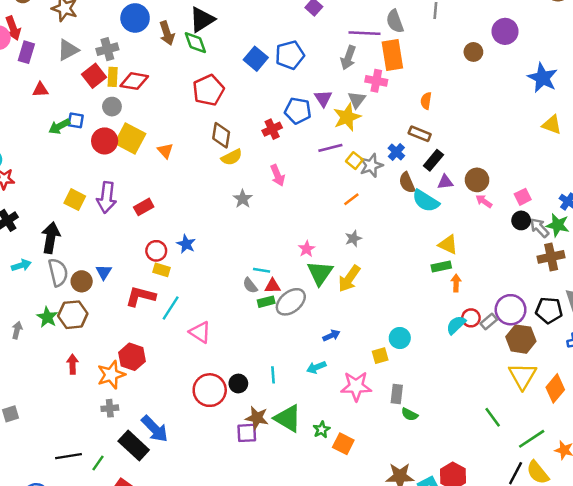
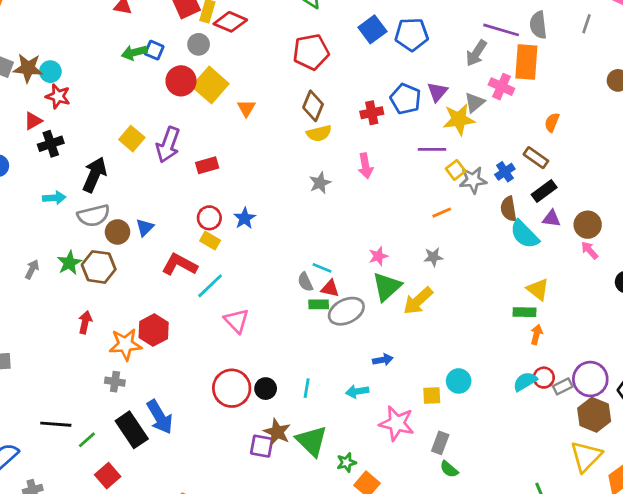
gray semicircle: (58, 272) -> (94, 216), turned 76

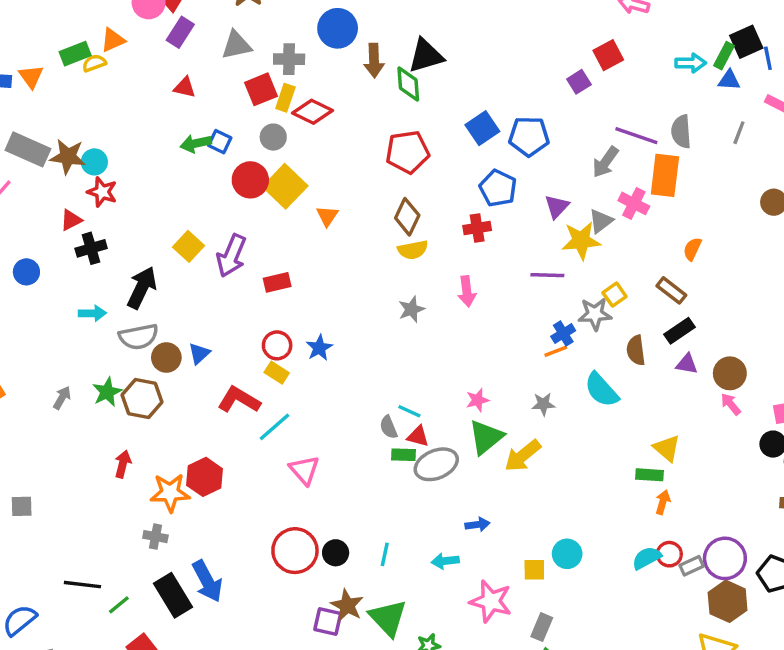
blue pentagon: (406, 99) -> (498, 188), moved
yellow square: (456, 170) -> (615, 295), moved
blue cross: (505, 172) -> (563, 333), moved
cyan semicircle: (525, 234) -> (602, 390), moved

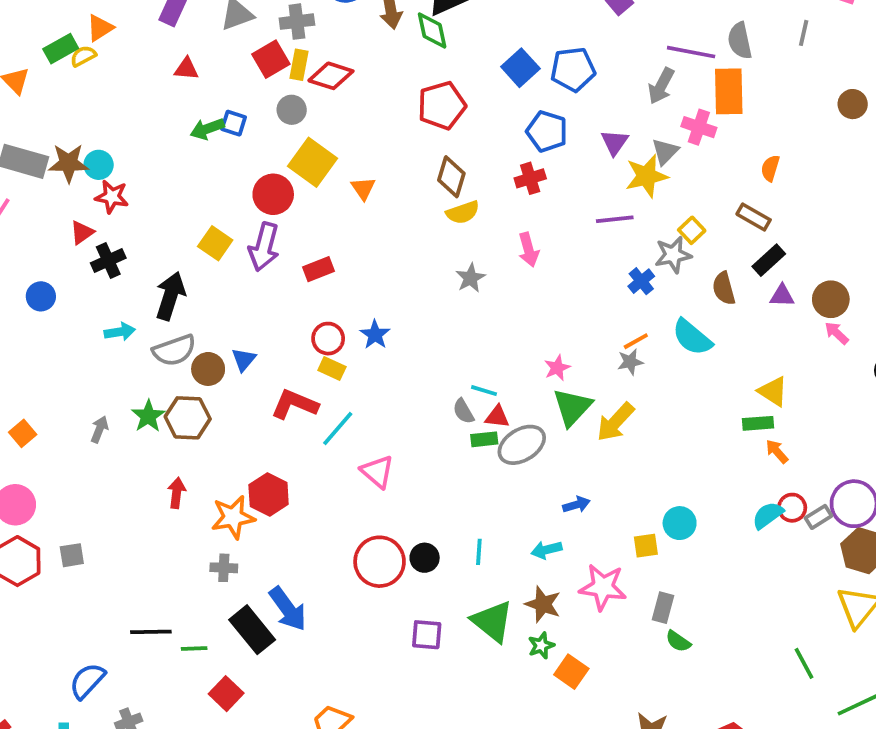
red circle: (250, 180) -> (273, 194), moved
orange line: (556, 351) -> (636, 341), moved
orange arrow: (663, 502) -> (777, 451), turned -50
green line: (119, 605) -> (194, 649), turned 45
brown star: (347, 605) -> (543, 604), moved

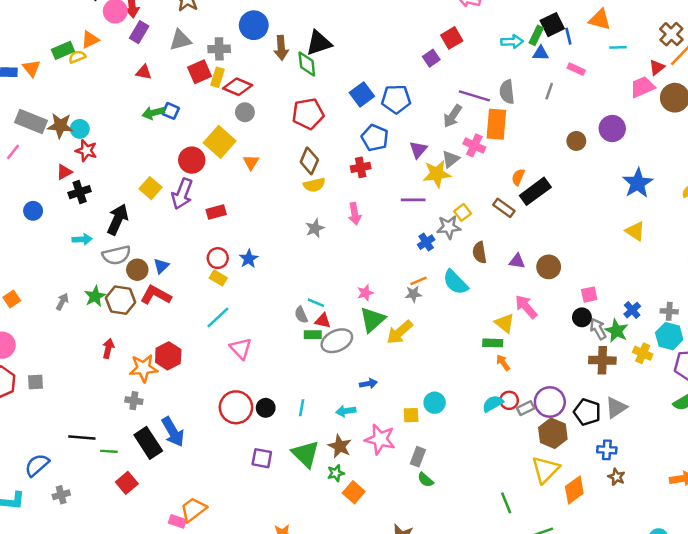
gray circle: (292, 110) -> (245, 112), moved
black rectangle: (769, 260) -> (535, 191), moved, size x1.4
pink arrow: (837, 333) -> (526, 307), moved, size x1.5
red L-shape: (295, 404) -> (156, 295), moved

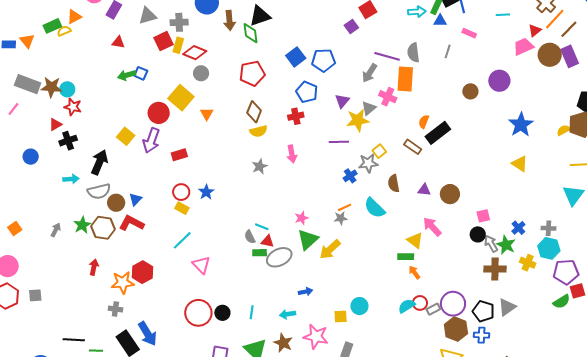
blue cross: (607, 450) -> (482, 335), moved

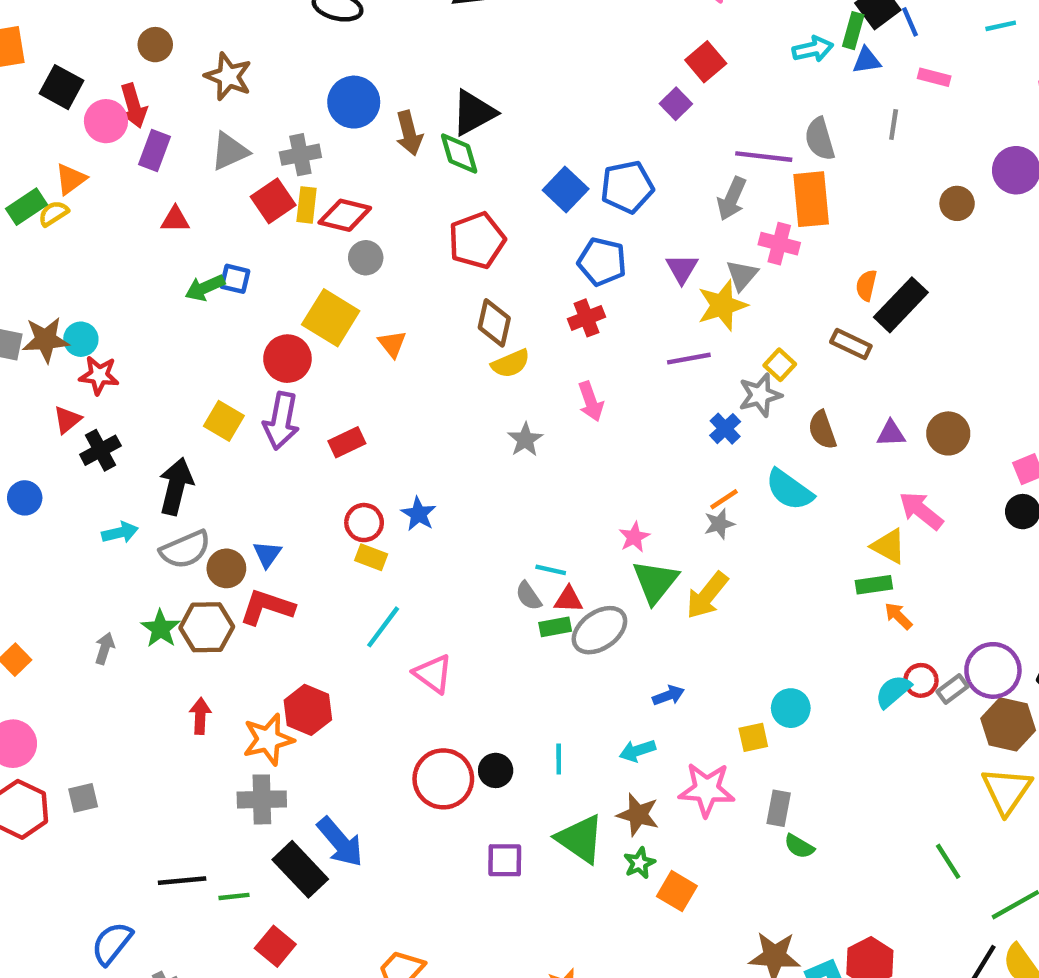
gray cross: (115, 309) -> (262, 799), size x1.5

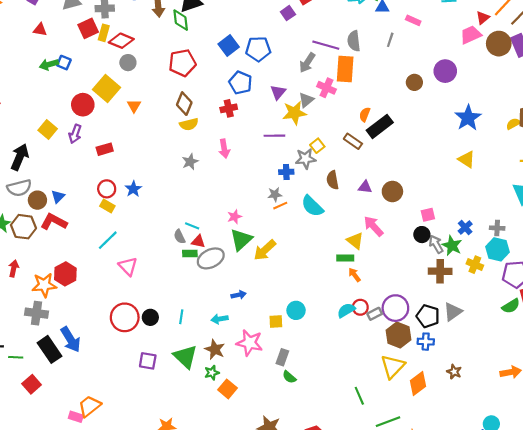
purple arrow: (281, 421) -> (75, 134), size x0.7
blue cross: (725, 429) -> (286, 172), turned 32
gray star: (719, 524) -> (275, 194), moved

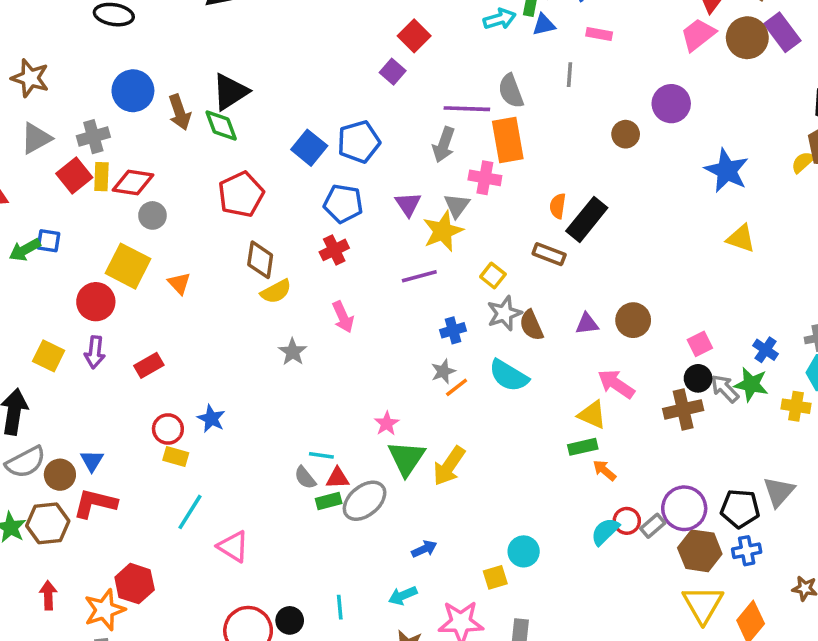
gray star: (306, 159) -> (504, 313), moved
brown cross: (440, 271) -> (683, 409), moved

